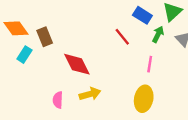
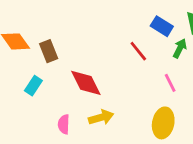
cyan rectangle: (24, 55) -> (33, 86), moved
pink line: (150, 64) -> (170, 83), turned -35

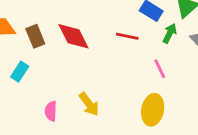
red line: (138, 51) -> (127, 36), turned -40
red diamond: (86, 83) -> (73, 36), moved
yellow arrow: (101, 117) -> (89, 104), turned 70

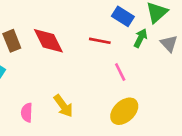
pink line: (160, 69) -> (120, 72), moved
yellow ellipse: (153, 110) -> (124, 111), turned 36

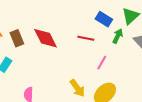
pink line: (120, 72) -> (102, 63), turned 56
yellow arrow: (63, 106) -> (77, 88), moved

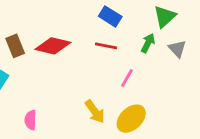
blue rectangle: (104, 19) -> (110, 16), moved
red diamond: (45, 38) -> (53, 46), turned -50

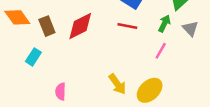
red diamond: (53, 46) -> (80, 26), turned -40
pink line: (127, 78) -> (161, 51), moved

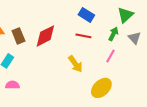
yellow arrow: (117, 84) -> (75, 64), moved
pink semicircle: (61, 92) -> (12, 85), moved, turned 88

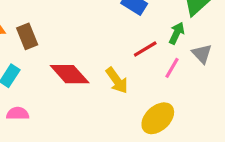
red diamond: (45, 36) -> (70, 74), moved, turned 75
red line: (83, 36) -> (145, 49), moved, turned -42
gray triangle: (134, 38) -> (202, 54), moved

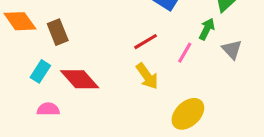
red line: (145, 49) -> (146, 42), moved
pink line: (172, 68) -> (185, 53), moved
red diamond: (70, 74) -> (80, 79), moved

